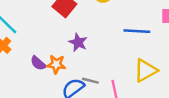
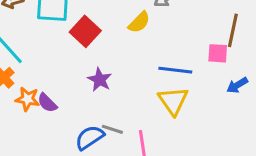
orange star: (56, 64) -> (27, 99), moved
yellow triangle: (146, 70) -> (173, 101), moved, turned -40

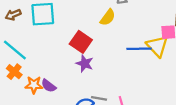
red square: (85, 31) -> (81, 42), moved
yellow triangle: (173, 101) -> (157, 46), moved

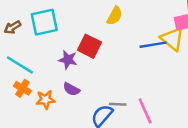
purple star: (85, 63) -> (68, 60), moved
purple semicircle: (49, 86) -> (71, 89), moved

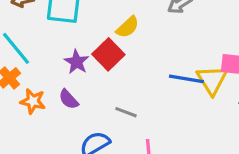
yellow semicircle: (115, 16) -> (128, 27), moved
gray line: (118, 104) -> (126, 112), moved

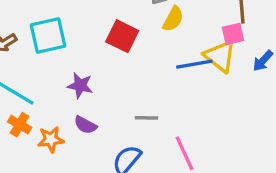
yellow semicircle: (128, 27) -> (173, 19), moved
red square: (108, 54) -> (122, 36), moved

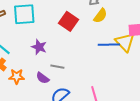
gray line: (146, 118) -> (57, 67), moved
purple semicircle: (85, 125) -> (43, 78), moved

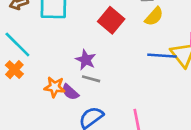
purple star: (39, 47) -> (86, 60), moved
orange star: (17, 76) -> (55, 87), moved

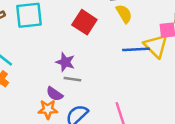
yellow semicircle: (154, 16) -> (124, 14), turned -66
orange star: (55, 87) -> (48, 109), moved

